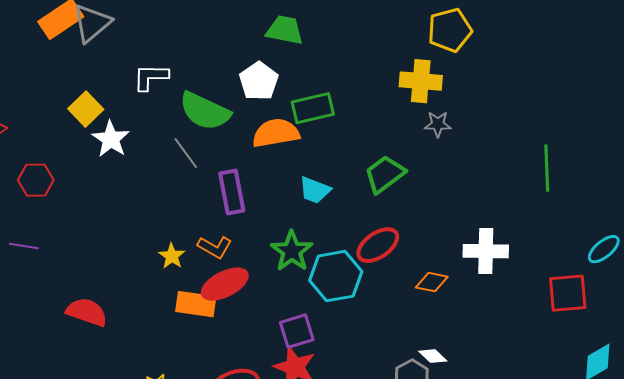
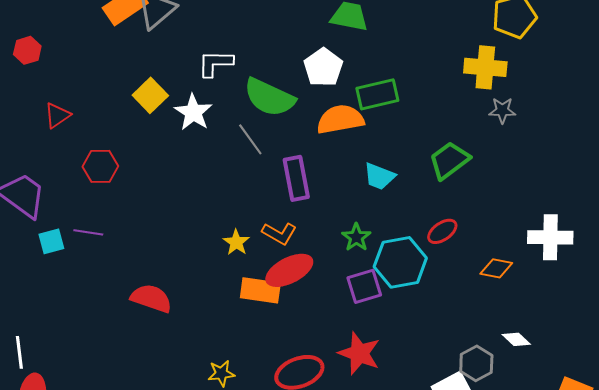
white star: (111, 139) -> (193, 112), moved
red ellipse: (378, 245) -> (442, 231), size x0.7
green star: (292, 251) -> (356, 237), size x0.7
purple square: (297, 331) -> (364, 286), moved
white diamond: (433, 356) -> (516, 339), moved

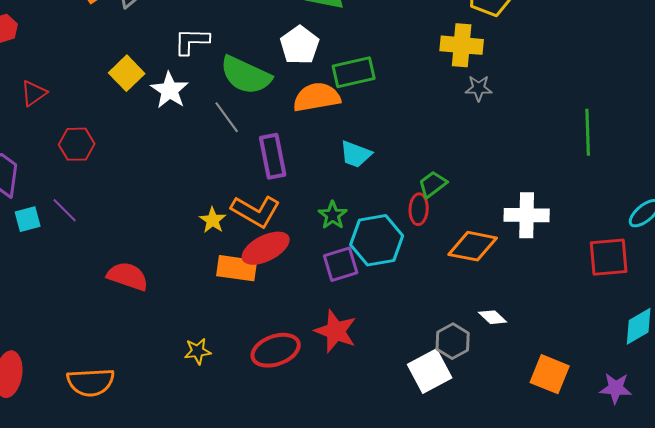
green trapezoid: (449, 160) -> (433, 184), moved, size x0.7
red ellipse: (442, 231) -> (419, 209), turned -52
purple line: (88, 232) -> (65, 210), turned 36
orange L-shape: (279, 233) -> (256, 211), size x1.4
orange diamond: (496, 268) -> (473, 246), size x1.5

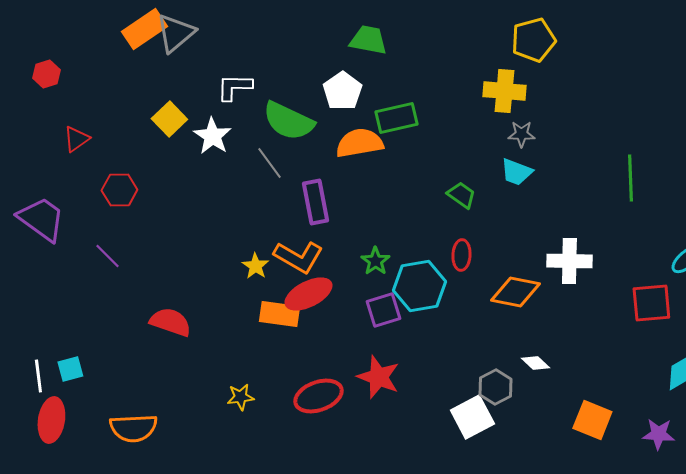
cyan trapezoid: (356, 154) -> (516, 172), moved
green trapezoid: (433, 184) -> (461, 195), moved, turned 72
cyan square: (28, 219) -> (70, 369), moved

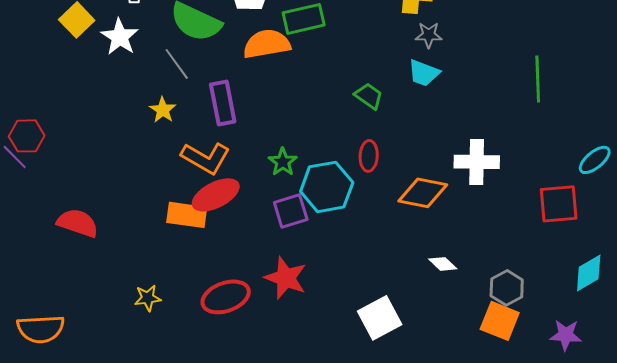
red hexagon: (119, 190) -> (27, 136), moved
yellow star: (255, 266) -> (163, 110), moved
gray hexagon: (495, 387) -> (507, 288), moved

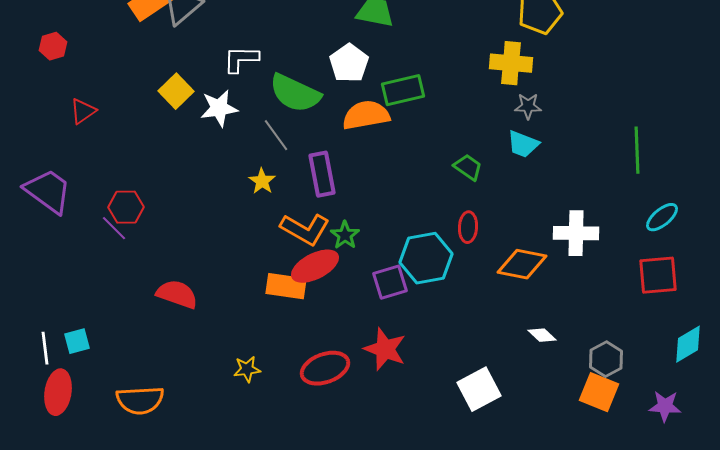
white star: (120, 37) -> (219, 108), turned 30
cyan ellipse: (595, 160) -> (662, 217), moved
green star: (283, 162) -> (345, 235), moved

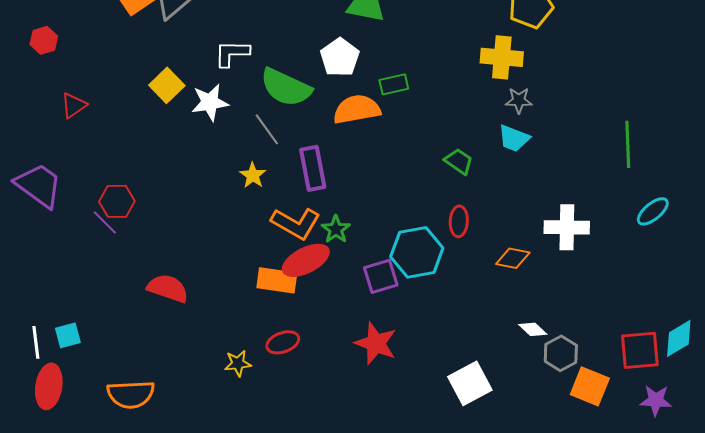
green rectangle: (403, 90) -> (394, 84), size x0.7
orange diamond: (522, 264) -> (513, 258), size x0.7
red square: (658, 275) -> (640, 350), moved
gray hexagon: (606, 359) -> (561, 353), moved
red ellipse: (325, 368) -> (283, 342), moved, size x0.7

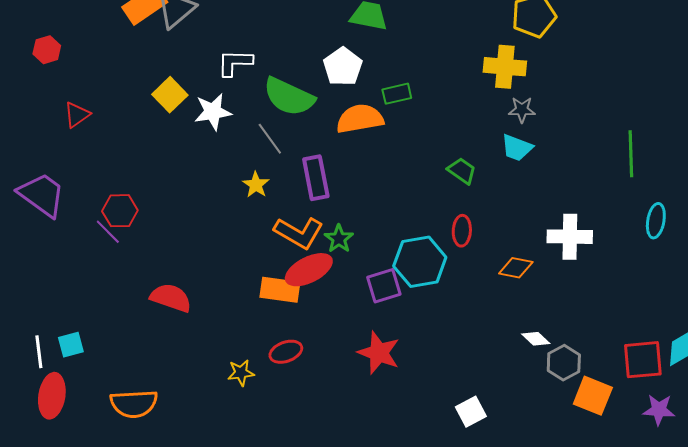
cyan ellipse: (653, 211) -> (656, 221), turned -40
white square: (470, 383) -> (471, 412), moved, size x0.7

